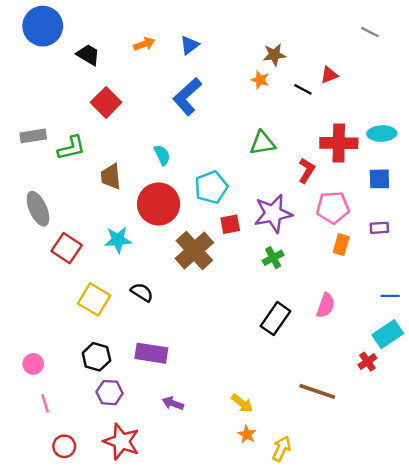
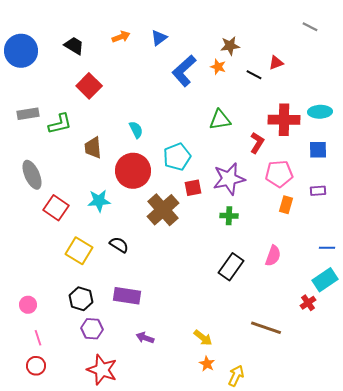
blue circle: (43, 26) -> (21, 51), moved
blue L-shape: (187, 97) -> (184, 71), moved
green cross: (273, 258) -> (229, 216), turned 30
red circle: (64, 446) -> (36, 366), moved

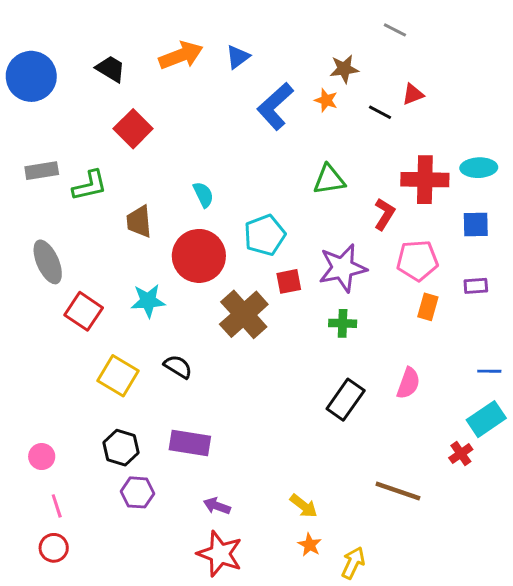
gray line: (310, 27) -> (395, 30), moved
orange arrow: (121, 37) -> (181, 55), size x1.6
red star: (102, 370) -> (220, 554), moved

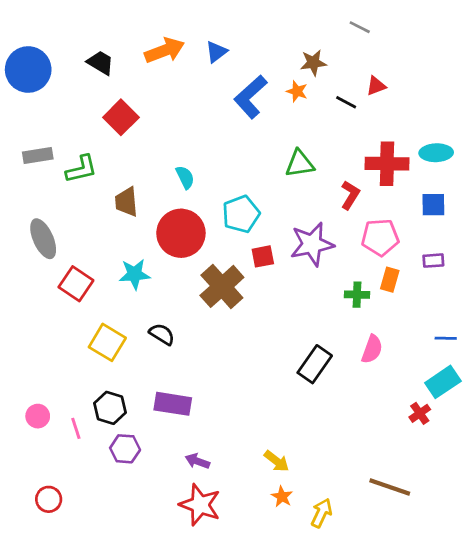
green cross: (343, 323) -> (357, 295), moved
brown line: (398, 491) -> (390, 487), moved
pink line: (57, 506) -> (76, 428), moved

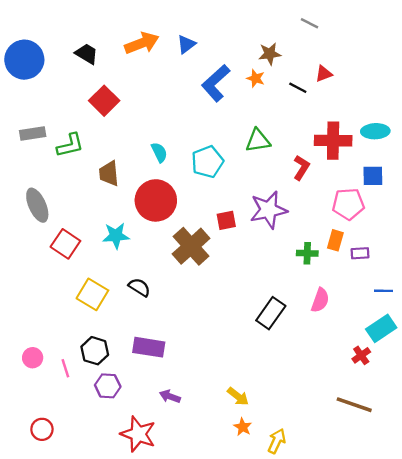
cyan pentagon: (241, 214) -> (207, 162), moved
pink pentagon: (380, 237) -> (348, 204), moved
purple rectangle: (433, 261) -> (360, 253), moved
brown line: (390, 487) -> (354, 405), moved
red star: (200, 505) -> (138, 434), moved

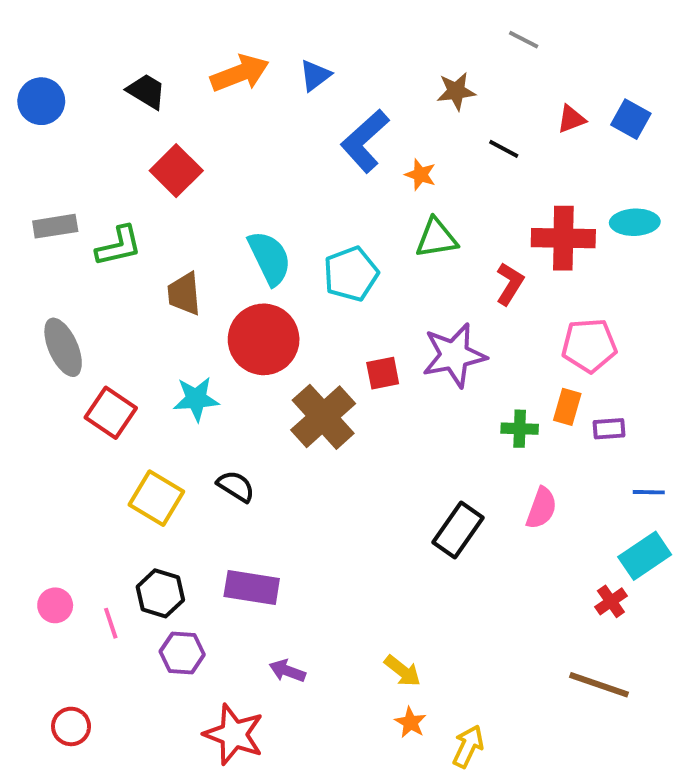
blue circle: (24, 60) -> (41, 101), size x0.7
red triangle: (324, 74) -> (571, 119), moved
orange star: (256, 78) -> (420, 175), moved
cyan semicircle: (159, 152) -> (270, 258), size x1.6
blue square: (373, 176) -> (631, 119), moved, turned 30

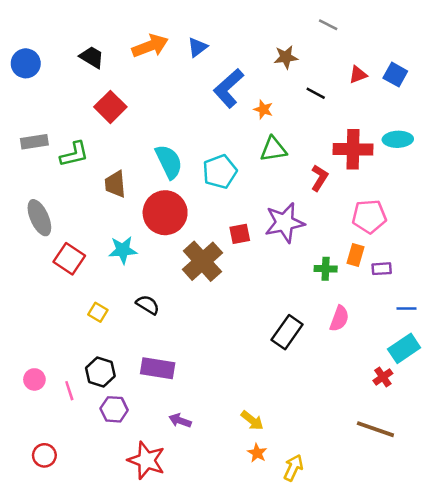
yellow square: (156, 498) -> (98, 312), size x0.6

